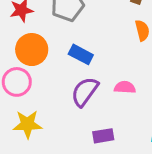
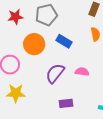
orange circle: (32, 50) -> (34, 44), moved
blue rectangle: (81, 54) -> (64, 41), moved

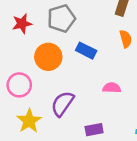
purple semicircle: (55, 73) -> (63, 104), moved
yellow star: (16, 93) -> (29, 121), turned -30

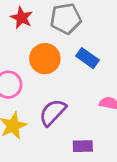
red star: (22, 24) -> (22, 18), turned 30

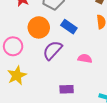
purple semicircle: (53, 112) -> (52, 50), moved

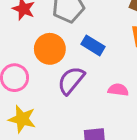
yellow star: (17, 75) -> (22, 119), turned -30

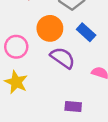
purple semicircle: (71, 80) -> (63, 58), turned 75

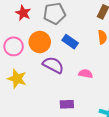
pink circle: (16, 47) -> (14, 46), moved
yellow star: (16, 82) -> (17, 79), moved

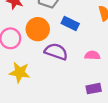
purple rectangle: (67, 104) -> (94, 89), moved

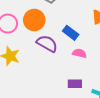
blue rectangle: (70, 24) -> (71, 33), moved

